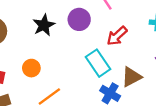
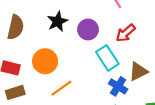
purple circle: (79, 19) -> (88, 30), moved
orange circle: (31, 68) -> (45, 61), size x1.5

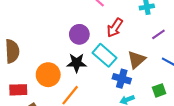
black star: (57, 21) -> (77, 63), moved, turned -30

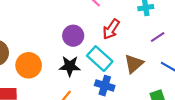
orange circle: (48, 75) -> (29, 65), moved
blue cross: (122, 79) -> (105, 86), moved

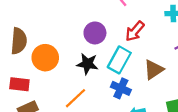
cyan rectangle: (100, 59) -> (119, 60), turned 70

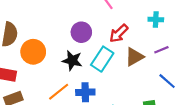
brown triangle: (154, 70) -> (134, 57), moved
blue cross: (121, 88) -> (85, 92), moved, turned -30

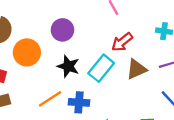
purple circle: (81, 32) -> (62, 30), moved

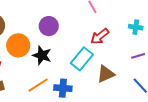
black star: (68, 66) -> (42, 55), moved
brown triangle: (136, 69) -> (106, 74), moved

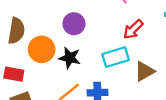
cyan rectangle: (82, 59) -> (116, 57), turned 40

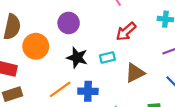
cyan rectangle: (116, 57) -> (107, 58), size x0.6
black star: (70, 58) -> (77, 58), moved

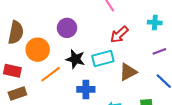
cyan rectangle: (107, 58) -> (103, 59), size x1.5
orange line: (60, 89) -> (51, 74), moved

